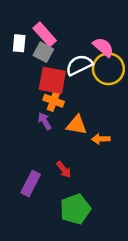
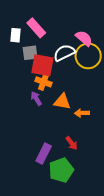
gray square: (43, 52) -> (30, 53), moved, turned -35
red arrow: (64, 170) -> (72, 143), moved
purple rectangle: (31, 184) -> (44, 154), moved

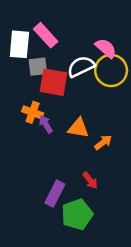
white rectangle: (15, 35) -> (19, 44), size x1.5
orange cross: (44, 82) -> (33, 112), moved
orange arrow: (82, 113) -> (103, 142), turned 144

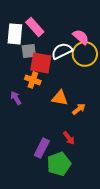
orange cross: (33, 112) -> (33, 80), moved
purple arrow: (46, 124) -> (16, 98), moved

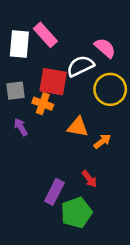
gray square: (29, 51) -> (15, 91), moved
yellow circle: (85, 54) -> (110, 89), moved

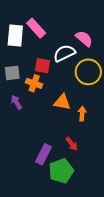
red square: (53, 82) -> (42, 66), size x0.7
orange arrow: (102, 141) -> (82, 114), turned -48

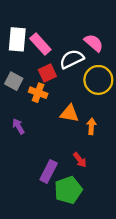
pink rectangle: (36, 28) -> (40, 44), moved
red square: (42, 66) -> (47, 73), turned -35
gray square: (12, 73) -> (14, 81), turned 35
purple arrow: (16, 102) -> (18, 126), moved

